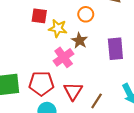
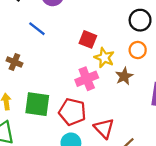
pink cross: (64, 57) -> (87, 79), moved
red triangle: (73, 91) -> (104, 128), turned -30

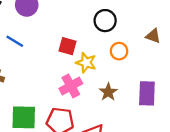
black circle: (140, 20) -> (105, 21), moved
brown star: (124, 76) -> (108, 92), moved

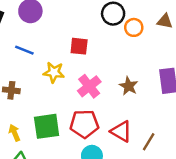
orange circle: (119, 51) -> (134, 27), moved
yellow star: (86, 63) -> (54, 72), moved

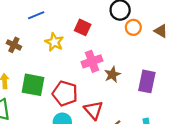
blue line: (24, 50) -> (36, 15), turned -63
pink cross: (89, 86) -> (92, 61), moved

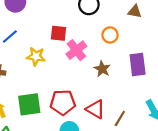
orange circle: (133, 27) -> (110, 35), moved
pink cross: (92, 61) -> (76, 50), moved

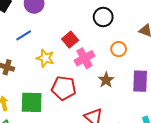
red square: (58, 33) -> (70, 40), turned 35
red pentagon: (63, 102) -> (64, 88), moved

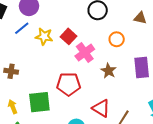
blue line: (24, 35) -> (22, 28), moved
yellow star: (45, 58) -> (44, 36), moved

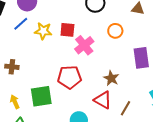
red square: (68, 36) -> (67, 30), turned -35
brown star: (108, 71) -> (111, 78), moved

